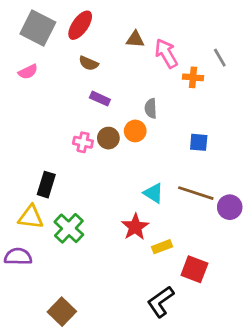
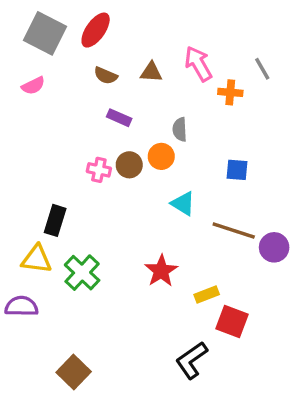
brown triangle: (135, 39) -> (151, 72), moved
cyan triangle: (154, 193) -> (183, 204), moved
yellow rectangle: (162, 247) -> (207, 295), moved

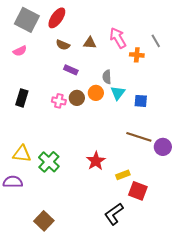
cyan triangle: (183, 204) -> (118, 93), moved, turned 35
black rectangle: (55, 220) -> (22, 98), moved

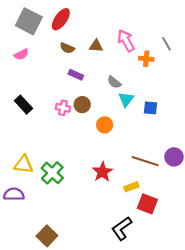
gray semicircle: (107, 77) -> (114, 82), turned -48
orange circle: (96, 93) -> (105, 125), moved
black rectangle: (22, 98) -> (23, 105), turned -60
brown line: (139, 137) -> (145, 161), moved

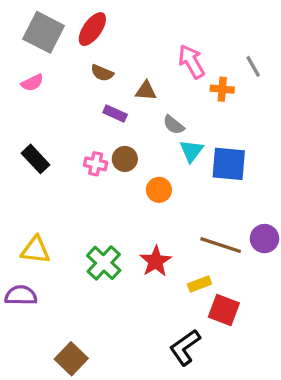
brown triangle: (96, 46) -> (146, 91), moved
blue square: (151, 108) -> (229, 164), size x1.6
green cross: (52, 173) -> (104, 263), moved

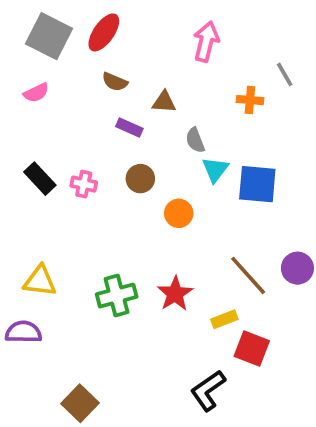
pink arrow: (191, 62) -> (206, 42), moved, turned 44
gray semicircle: (174, 125) -> (195, 140), turned 30
pink cross: (96, 164) -> (84, 184), moved
brown line: (221, 245) -> (248, 275), turned 30
green cross: (104, 263) -> (117, 296), turned 32

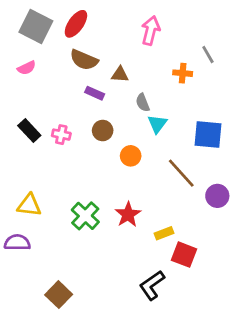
brown semicircle: (115, 82) -> (84, 60), size x1.5
blue square: (257, 184) -> (208, 135), moved
brown line: (248, 275) -> (181, 173), moved
green cross: (117, 296) -> (85, 216), turned -32

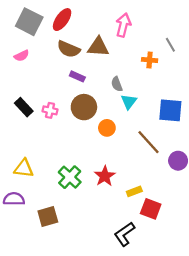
brown triangle: (120, 75) -> (98, 47), moved, size x1.5
brown circle: (103, 131) -> (84, 107), size x1.5
brown square: (59, 295) -> (48, 217), moved, turned 30

